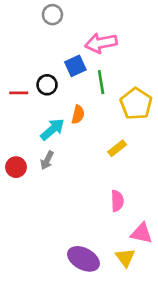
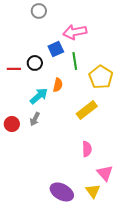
yellow rectangle: (117, 148) -> (87, 110), size x1.5
pink triangle: (142, 233) -> (105, 173), turned 36

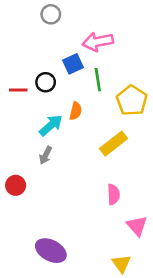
red circle: (12, 124) -> (16, 185), moved
yellow triangle: (93, 191) -> (121, 264), moved
purple ellipse: (62, 192) -> (51, 251), moved

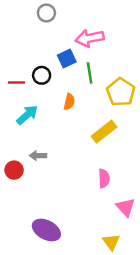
cyan arrow: (51, 125) -> (27, 115), moved
gray arrow: (46, 155) -> (38, 156), moved, turned 63

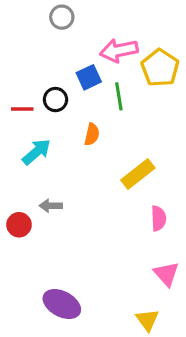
yellow pentagon: (121, 92) -> (160, 68), moved
pink semicircle: (104, 178) -> (158, 218), moved

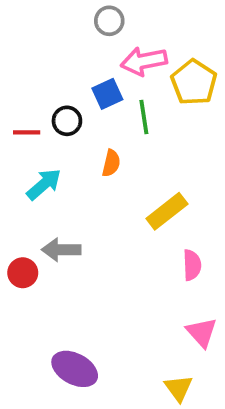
gray circle: (62, 17) -> (109, 21), moved
gray arrow: (51, 206) -> (61, 250), size x1.4

